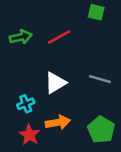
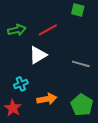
white triangle: (55, 83) -> (38, 55), moved
red star: (29, 135) -> (13, 108), moved

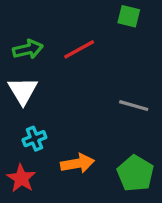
white triangle: (38, 55) -> (23, 91), moved, turned -30

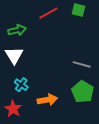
red line: (79, 49) -> (48, 13), moved
cyan cross: (34, 139) -> (21, 85), turned -32
green pentagon: (135, 173) -> (83, 92), moved

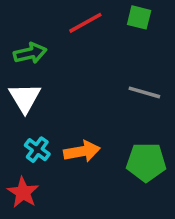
gray line: (82, 64) -> (144, 92), moved
green pentagon: (83, 92) -> (146, 162), turned -30
orange arrow: (47, 100) -> (82, 151), moved

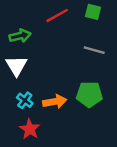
gray line: (144, 92) -> (94, 50), moved
green pentagon: (146, 162) -> (89, 94), moved
red star: (23, 192) -> (30, 129), moved

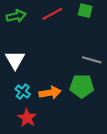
green arrow: (20, 36) -> (16, 16), moved
gray line: (94, 50) -> (92, 60), moved

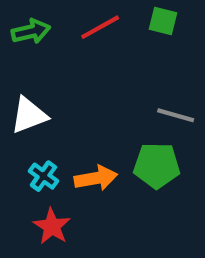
white triangle: (15, 60) -> (29, 115), turned 40

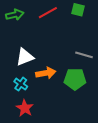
white triangle: (29, 115) -> (25, 57), moved
orange arrow: (96, 178) -> (46, 73), moved

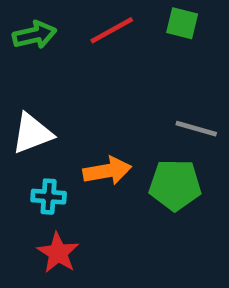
white triangle: (25, 57) -> (32, 133), moved
cyan cross: (21, 84) -> (49, 197), turned -32

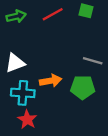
cyan cross: (49, 197) -> (23, 93), size x1.5

